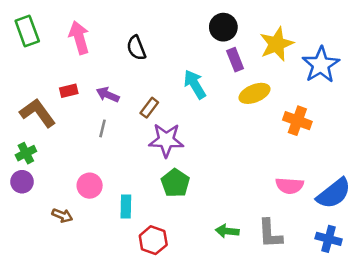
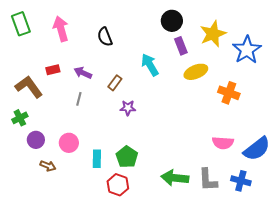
purple star: (166, 140) -> (128, 108), size x0.6
purple circle: (22, 182) -> (36, 140), moved
green pentagon: (175, 183) -> (127, 157), moved
green arrow: (227, 231) -> (175, 178), size x1.5
blue cross: (329, 239) -> (241, 181), moved

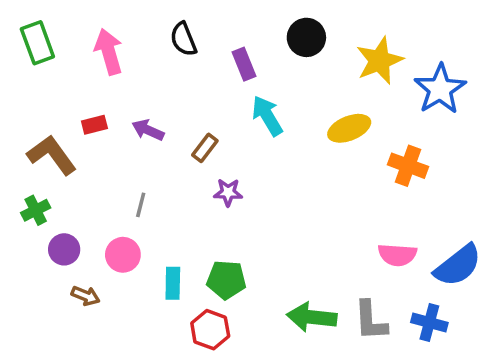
black semicircle: (105, 37) -> (184, 39), moved
purple rectangle: (181, 46) -> (244, 64), moved
gray line: (79, 99) -> (141, 205), moved
green pentagon: (127, 157) -> (226, 280), turned -30

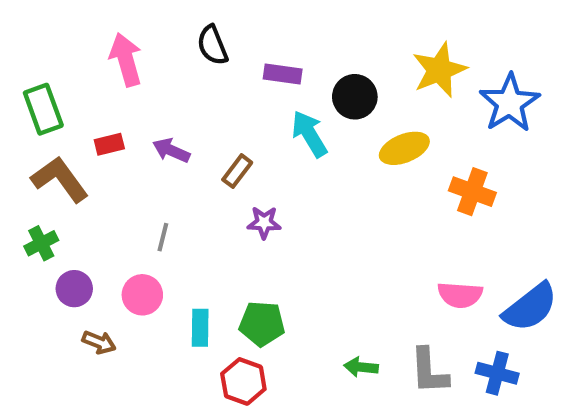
black circle: (306, 37) -> (355, 97), moved
green rectangle: (37, 43) -> (43, 109), moved
purple rectangle: (244, 64) -> (283, 74), turned -60
green arrow: (312, 317) -> (361, 367), size x0.6

